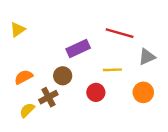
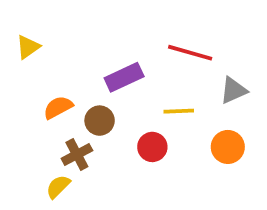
orange semicircle: (24, 77) -> (58, 107), moved
yellow semicircle: (27, 110) -> (58, 187), moved

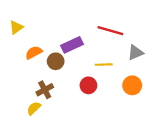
orange semicircle: (58, 107) -> (34, 53), moved
brown circle: (100, 121) -> (56, 61), moved

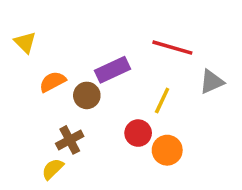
yellow triangle: (16, 27) -> (25, 42), turned -40
yellow line: (104, 65) -> (162, 101), turned -63
orange circle: (132, 85) -> (167, 150), moved

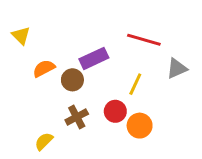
brown cross: (70, 140) -> (77, 117), moved

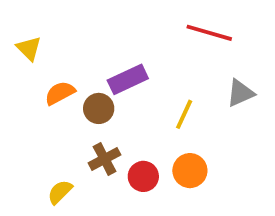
red line: (144, 40) -> (209, 33), moved
red circle: (115, 111) -> (143, 176), moved

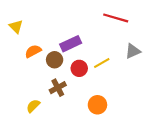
yellow line: (184, 114) -> (102, 63), turned 35
orange circle: (190, 171) -> (97, 105), moved
red circle: (143, 176) -> (79, 68), moved

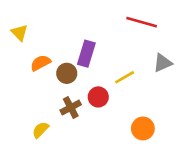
purple rectangle: (71, 44) -> (86, 54), turned -48
red circle: (79, 68) -> (98, 97), moved
orange circle: (97, 105) -> (143, 128), moved

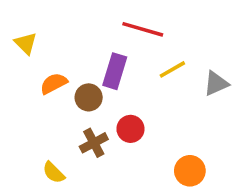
red line: (142, 22) -> (143, 29), moved
yellow line: (125, 77) -> (172, 69), moved
yellow semicircle: (40, 130) -> (54, 173), turned -90

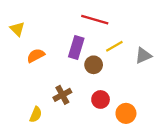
brown circle: (89, 97) -> (94, 65), moved
red circle: (130, 129) -> (101, 99), moved
yellow semicircle: (54, 173) -> (36, 115), turned -112

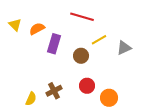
purple rectangle: (76, 47) -> (54, 44), moved
orange semicircle: (36, 56) -> (37, 29), moved
brown cross: (62, 95) -> (54, 91), moved

